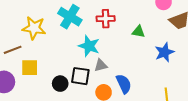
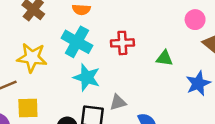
cyan star: (89, 46) -> (87, 77), moved

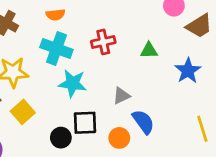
gray triangle: (118, 102) -> (121, 96), moved
yellow square: (28, 108) -> (23, 112), moved, turned -30

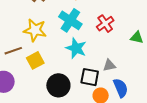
red cross: (103, 42) -> (105, 24), turned -36
black square: (85, 123) -> (90, 77), moved
black circle: (61, 138) -> (58, 85), size x1.5

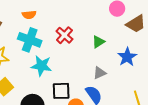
green triangle: (137, 37) -> (98, 42), turned -32
gray triangle: (109, 65) -> (100, 73), moved

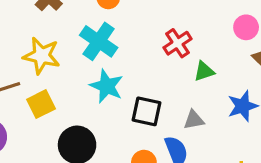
red cross: (64, 35) -> (177, 43), moved
black square: (61, 91) -> (147, 111), moved

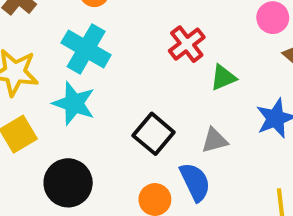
cyan star: (107, 86) -> (74, 103), moved
black square: (147, 111) -> (154, 134), turned 32

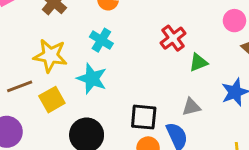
cyan cross: (86, 49) -> (101, 40), size x0.7
black square: (154, 134) -> (144, 117), moved, turned -36

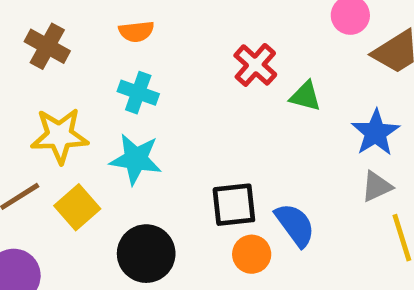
green triangle: (198, 62) -> (305, 96), turned 48
gray triangle: (191, 107) -> (377, 186), moved

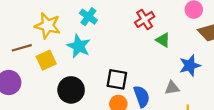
gray triangle: (377, 186) -> (172, 88), moved

